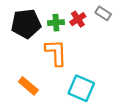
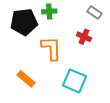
red cross: (78, 19) -> (84, 37), moved, turned -32
green cross: (56, 23) -> (49, 11), moved

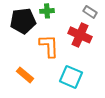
red cross: (84, 37) -> (80, 35), size x1.6

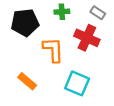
green cross: (47, 11) -> (62, 12), moved

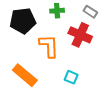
orange rectangle: (27, 81) -> (25, 75), size x1.4
cyan square: (77, 83) -> (71, 77), size x0.6

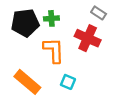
green cross: (57, 11) -> (51, 18), moved
cyan square: (71, 77) -> (68, 82), moved

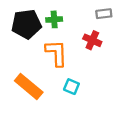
gray rectangle: (99, 13) -> (104, 14), turned -40
red cross: (88, 38) -> (92, 40), size x0.7

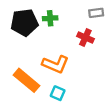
orange L-shape: (56, 53) -> (55, 64), moved, turned 115
cyan square: (71, 87) -> (58, 93), moved

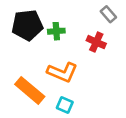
gray rectangle: (96, 13) -> (108, 14), turned 56
green cross: (50, 18) -> (56, 31), moved

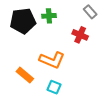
green cross: (56, 31) -> (49, 16), moved
orange rectangle: (30, 90) -> (25, 75), size x0.7

